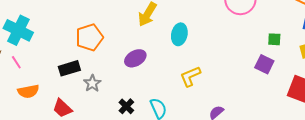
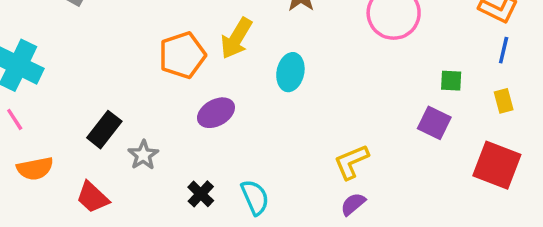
orange pentagon: (89, 37) -> (182, 55), moved
black rectangle: (69, 68) -> (104, 130), turned -35
yellow L-shape: (190, 76) -> (351, 162), moved

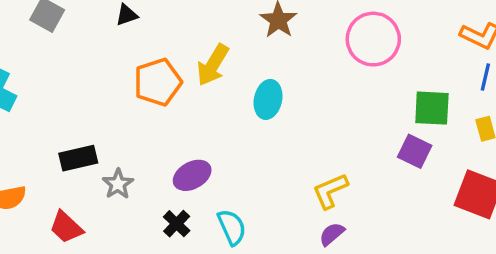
green square: (451, 81) -> (432, 108), size x1.6
purple ellipse: (216, 113) -> (192, 175), moved
black rectangle: (104, 130) -> (78, 158), turned 39

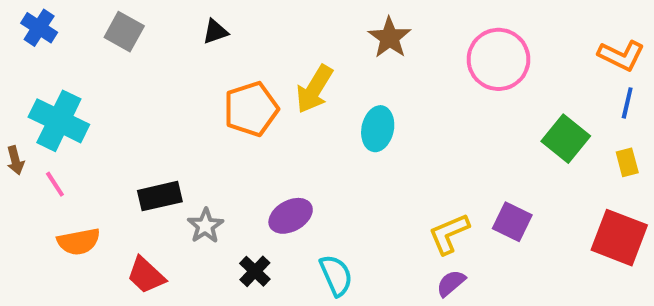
green square: (432, 108) -> (566, 139), turned 36
purple square: (415, 151) -> (512, 222), moved
black cross: (177, 224) -> (255, 271), moved

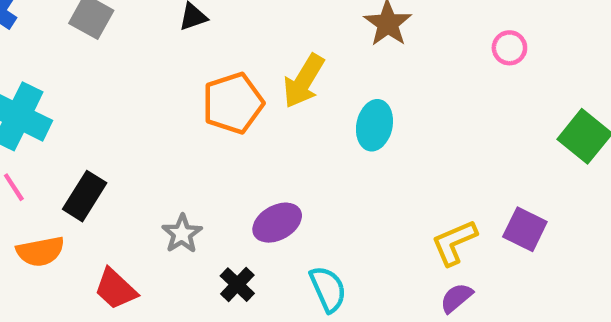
pink circle: (498, 59) -> (509, 48), size x0.5
black rectangle: (160, 196) -> (85, 196), moved, turned -45

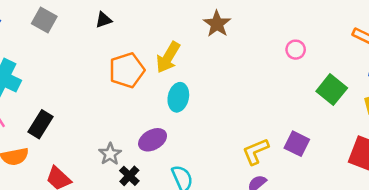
pink circle: (509, 48) -> (296, 50), moved
cyan ellipse: (374, 125) -> (178, 97), moved
gray star: (182, 234) -> (110, 154), moved

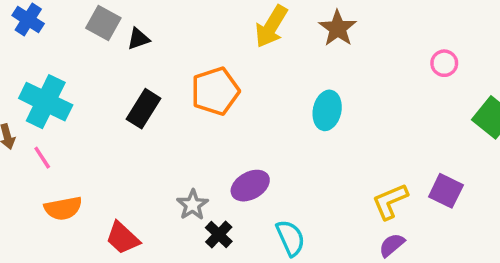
black triangle: (104, 20) -> (138, 39), moved
yellow arrow: (168, 57) -> (271, 26), moved
cyan ellipse: (178, 97) -> (327, 110), moved
black rectangle: (40, 124) -> (144, 109), moved

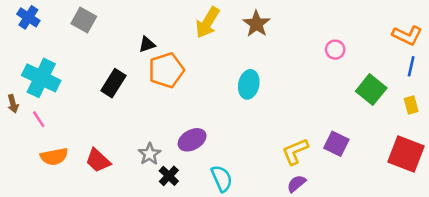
black triangle: (138, 39) -> (147, 44), moved
red trapezoid: (123, 238) -> (98, 160), moved

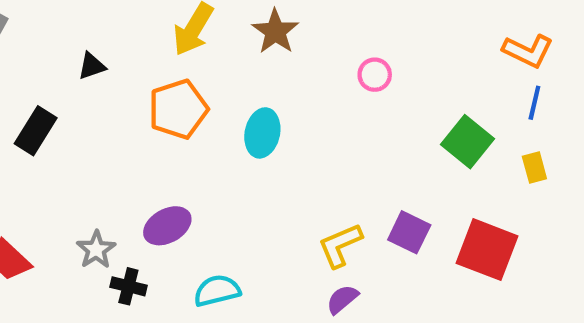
pink circle: (335, 50) -> (375, 75), moved
orange pentagon: (166, 70) -> (178, 109), moved
red square: (406, 154) -> (487, 250), moved
black cross: (169, 176) -> (128, 286), turned -30
cyan semicircle: (222, 178) -> (217, 291), turned -80

